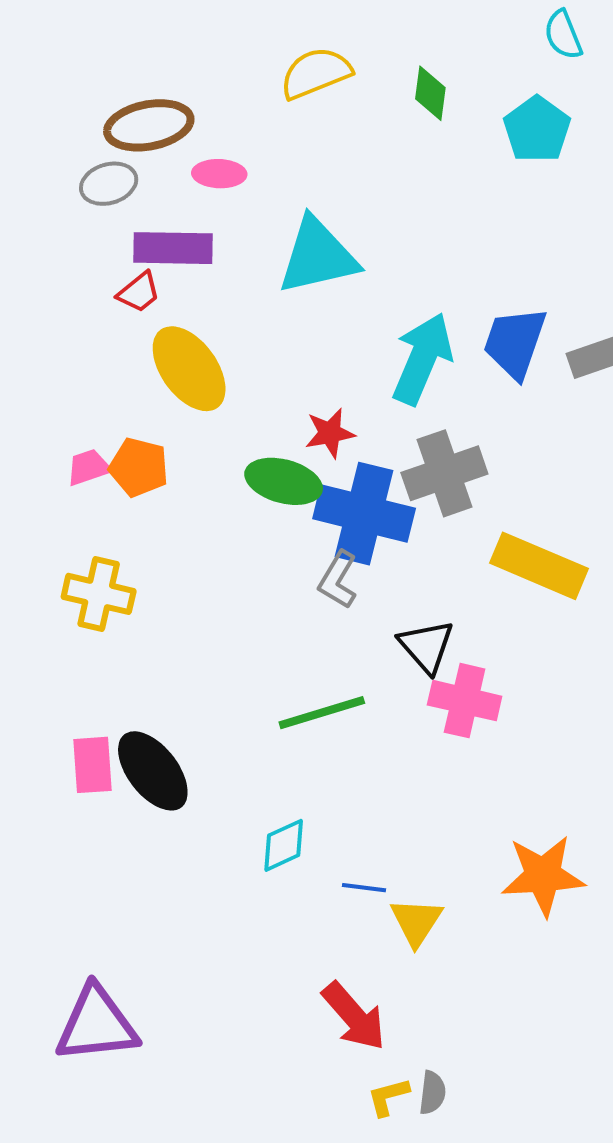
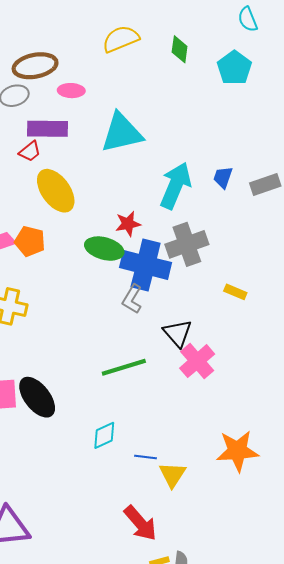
blue trapezoid: (515, 343) -> (223, 177), size x0.6
yellow rectangle: (539, 566) -> (235, 292), size x0.5
pink cross: (465, 701) -> (197, 361), turned 36

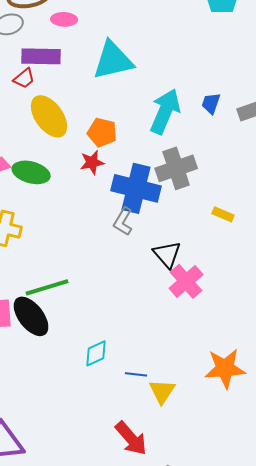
red star: (128, 224) -> (92, 162), moved
orange pentagon: (30, 241) -> (102, 132), moved
green ellipse: (104, 249) -> (31, 172), moved
green line: (124, 367) -> (47, 287), moved

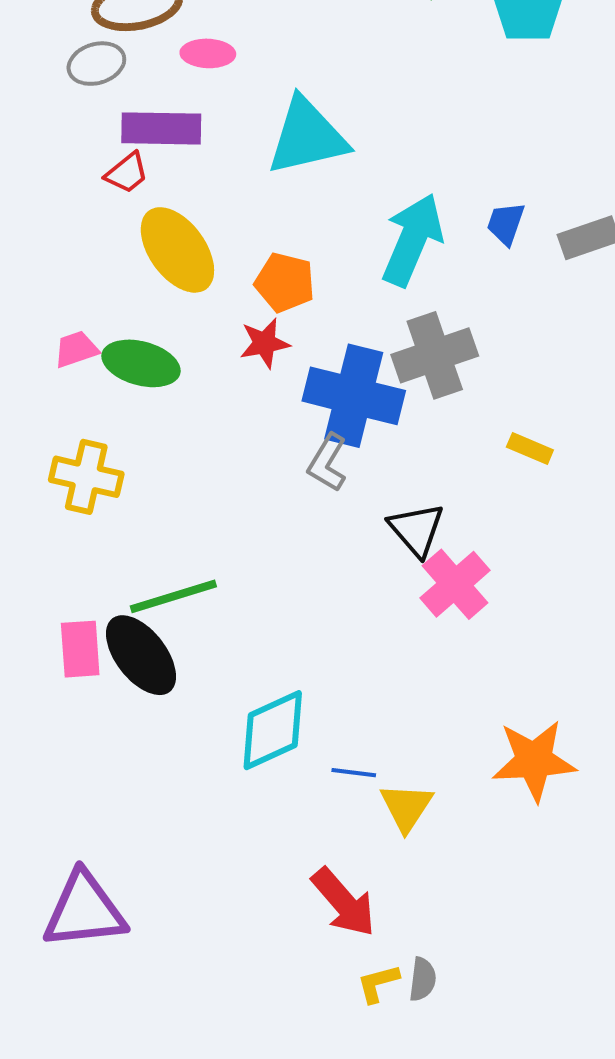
cyan diamond: (96, 353) -> (273, 730), size x1.5

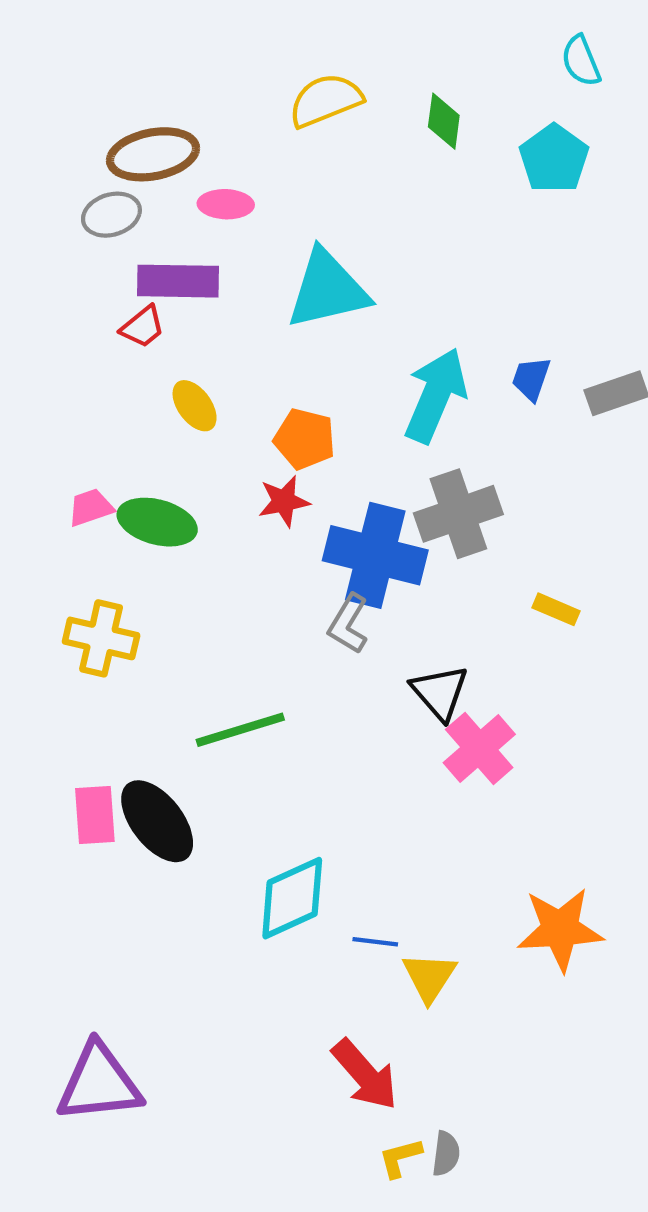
yellow ellipse: (177, 250) -> (195, 406), size x0.6
green line: (173, 596) -> (240, 730), moved

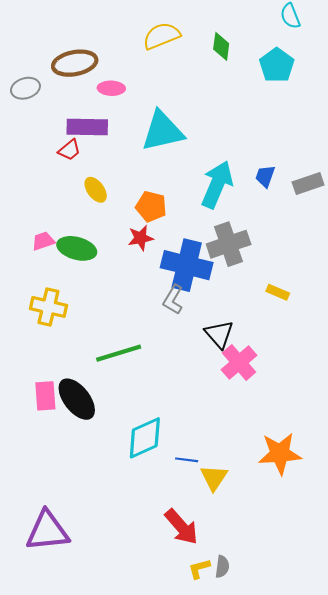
gray ellipse: (111, 215) -> (25, 88), moved

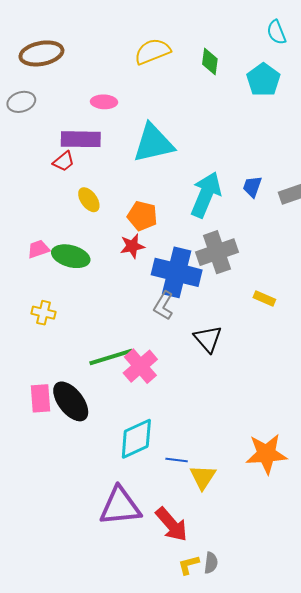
brown ellipse: (75, 63) -> (41, 53), moved
yellow cross: (48, 307) -> (43, 313), size x0.7
pink cross: (239, 362) -> (140, 366), moved
purple triangle: (47, 531) -> (120, 506), moved

